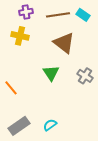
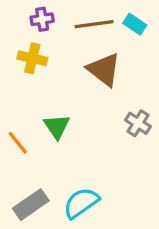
green triangle: (51, 73) -> (57, 127), moved
cyan semicircle: (50, 125) -> (81, 203), size x1.6

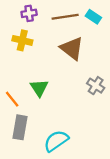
gray rectangle: (31, 205) -> (20, 127), moved, turned -45

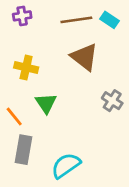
purple cross: (29, 13) -> (22, 16), moved
yellow cross: (22, 40) -> (26, 68), moved

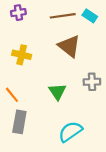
gray cross: (112, 101) -> (92, 82), turned -35
green triangle: (46, 103) -> (57, 92), moved
cyan semicircle: (66, 166) -> (70, 132), moved

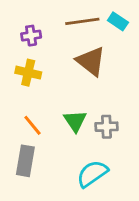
purple cross: (18, 13) -> (31, 36), moved
gray cross: (92, 82) -> (107, 127), moved
orange line: (12, 95) -> (32, 125), moved

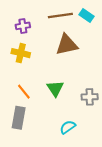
brown triangle: (91, 61) -> (67, 45), turned -50
gray cross: (107, 127) -> (90, 97), moved
cyan semicircle: (92, 174) -> (68, 127), size x0.7

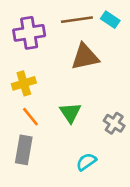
purple cross: (23, 26) -> (29, 33), size x1.6
yellow cross: (21, 53) -> (24, 83), moved, turned -30
gray cross: (90, 97) -> (114, 123), turned 35

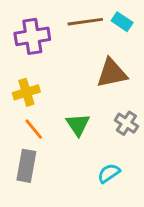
brown triangle: (85, 57) -> (112, 73), moved
gray cross: (114, 123) -> (126, 123), moved
cyan semicircle: (86, 162) -> (109, 173), moved

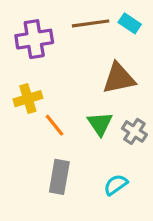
green triangle: (78, 125) -> (100, 124), moved
orange line: (34, 129) -> (55, 125), moved
gray rectangle: (26, 166) -> (59, 177), moved

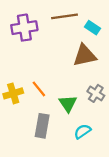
cyan rectangle: (130, 23) -> (92, 28), moved
yellow cross: (28, 99) -> (13, 93), moved
green triangle: (100, 124) -> (68, 104), moved

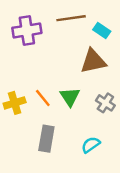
green triangle: (68, 104) -> (70, 97), moved

